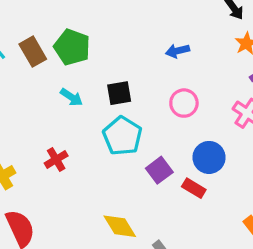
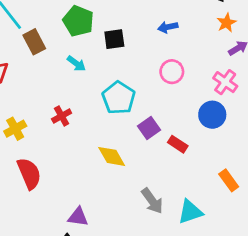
brown rectangle: (33, 52) -> (34, 42), moved
black square: (119, 93) -> (114, 39), moved
blue circle: (209, 157) -> (212, 115), moved
yellow diamond: (120, 226) -> (112, 156), moved

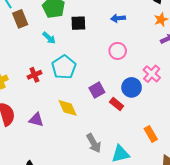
pink cross: (225, 82) -> (152, 74), moved
cyan pentagon: (119, 98) -> (64, 67), moved
blue circle: (212, 115) -> (132, 87), moved
purple triangle: (78, 217) -> (36, 120), moved

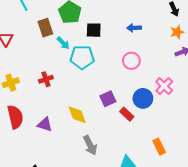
brown rectangle: (20, 19) -> (45, 28), moved
cyan pentagon: (64, 67) -> (82, 57), moved, turned 30
gray arrow: (94, 143) -> (90, 145), moved

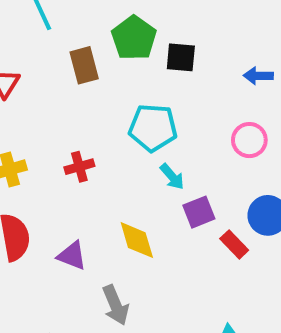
black square: (94, 30) -> (181, 57), moved
cyan arrow: (63, 43) -> (172, 177), moved
gray arrow: (90, 145) -> (116, 305), moved

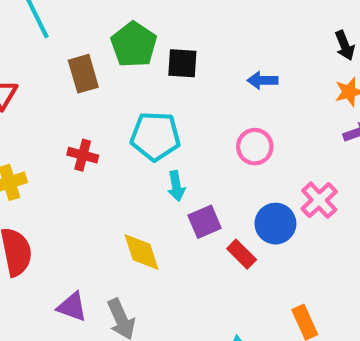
red cross: (79, 167) -> (83, 155), moved, turned 32
cyan arrow: (172, 177) -> (176, 186), turned 32
purple triangle: (72, 256) -> (72, 307), moved

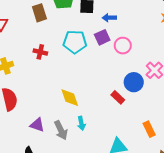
blue arrow: (262, 80) -> (109, 18), moved
cyan arrow: (176, 186) -> (81, 123), moved
purple square: (205, 222) -> (102, 37), moved

